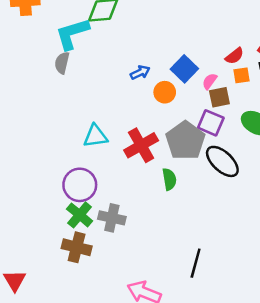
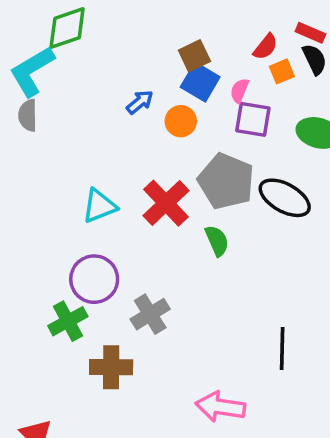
brown square: (219, 97) -> (194, 56), moved
purple square: (211, 123) -> (253, 119), moved
green cross: (80, 215) -> (68, 321), moved, turned 35
gray cross: (112, 218) -> (150, 314), turned -30

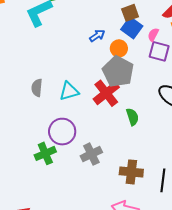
gray semicircle: (28, 115) -> (37, 88), moved
gray pentagon: (226, 181) -> (118, 72), moved
brown cross: (111, 367) -> (131, 172), moved

